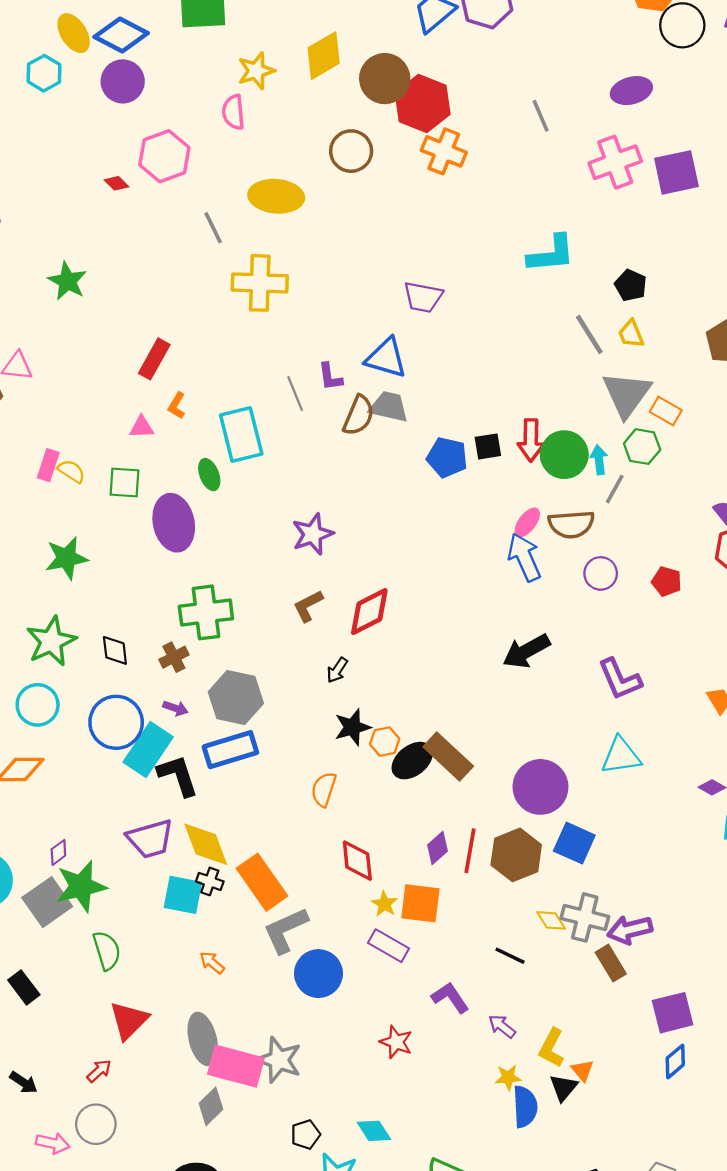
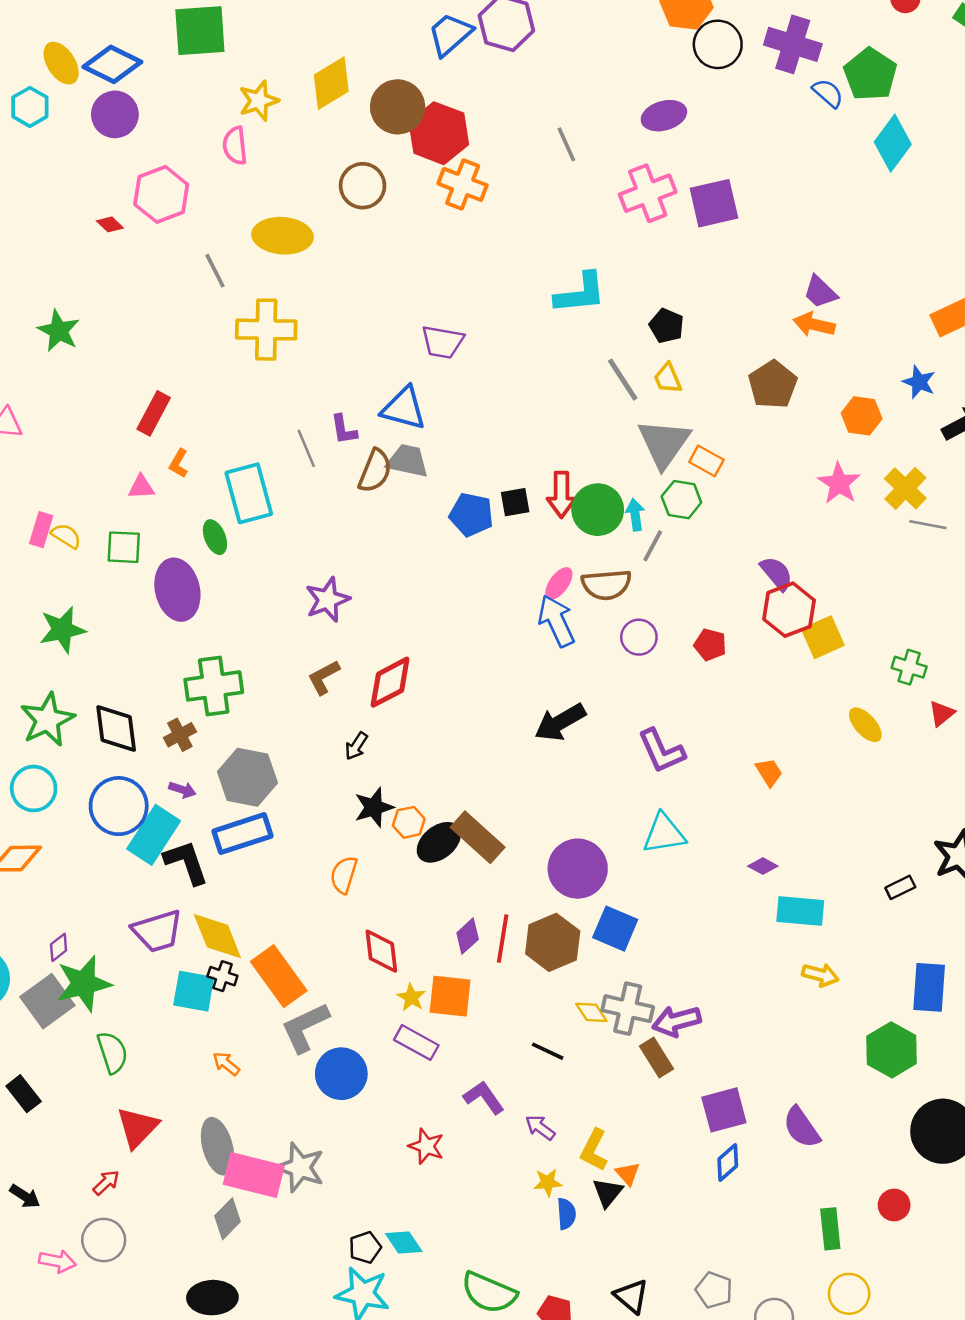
black diamond: (115, 650) -> (116, 728), size x1.5
blue semicircle: (525, 1107) -> (566, 1214), size x0.7
black pentagon: (306, 1134) -> (365, 1248), moved

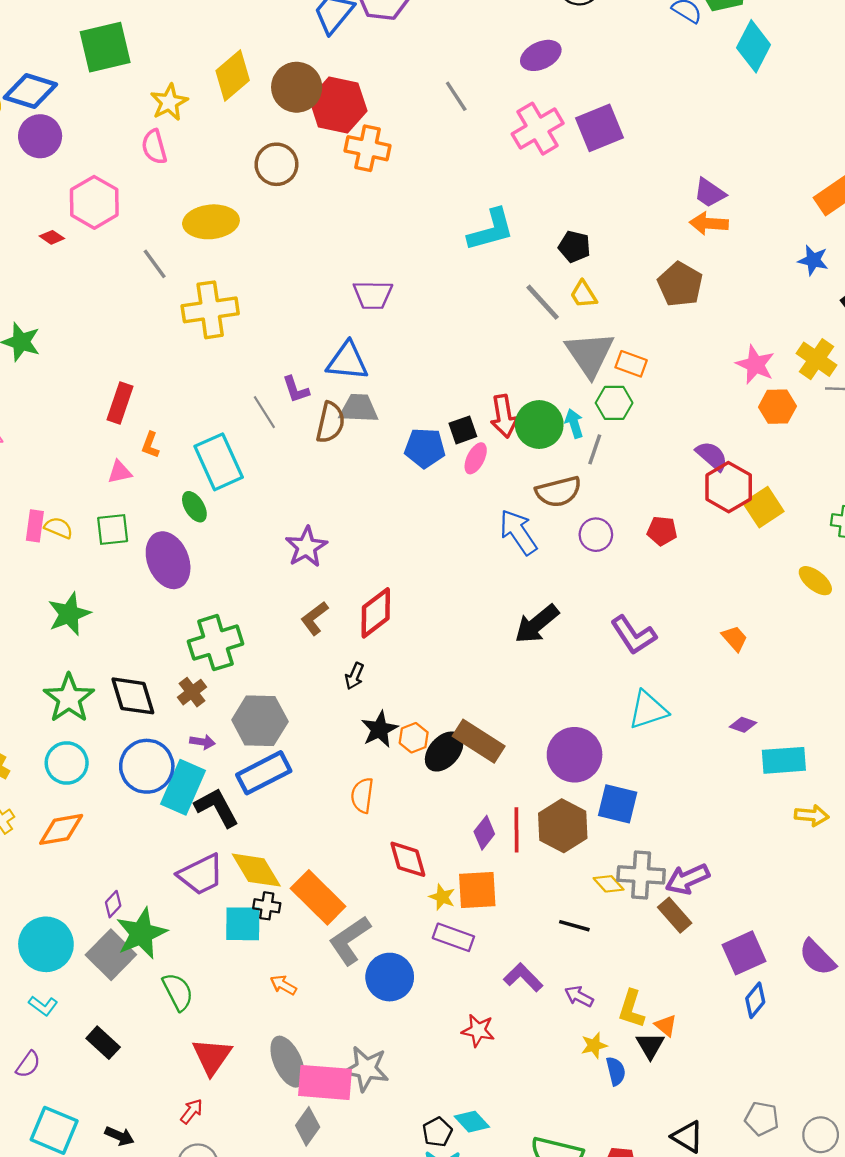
orange hexagon: (862, 416) -> (777, 407), moved
pink ellipse: (559, 583) -> (476, 458), moved

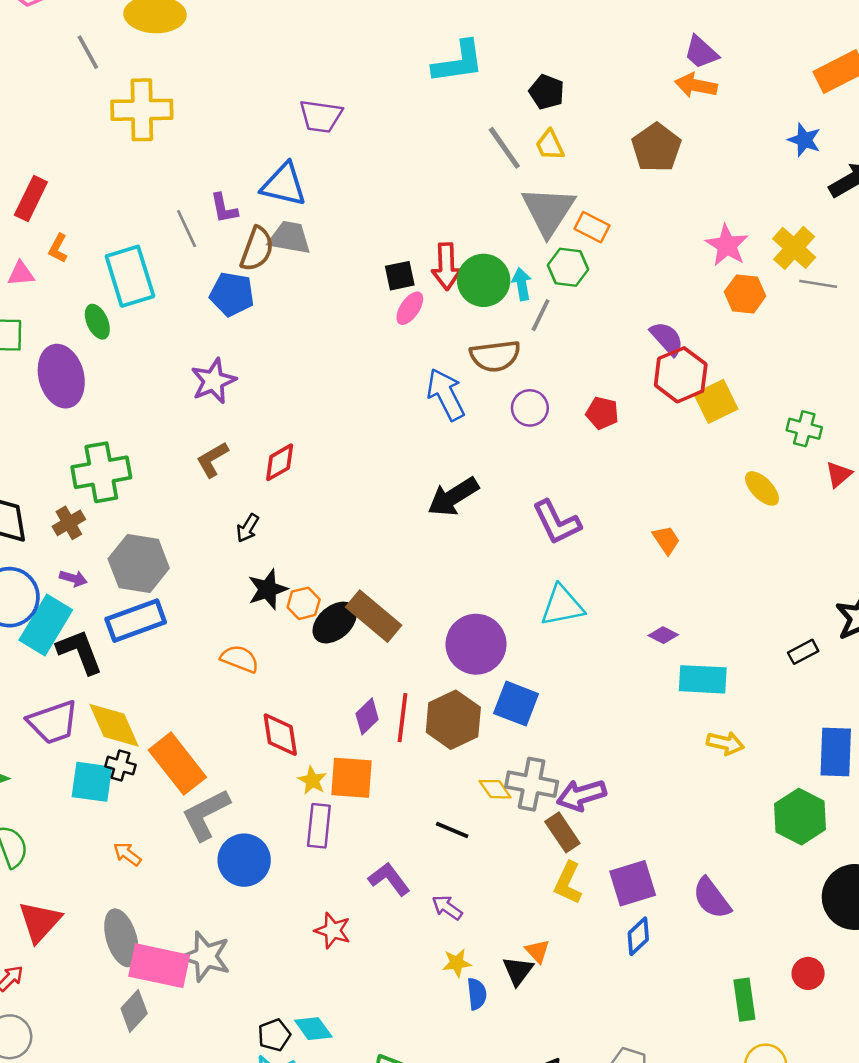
blue pentagon: (425, 448) -> (232, 294), moved
red diamond: (376, 613) -> (280, 462), size x0.7
orange semicircle: (362, 795) -> (240, 659), turned 96
purple rectangle: (453, 937) -> (319, 826), turned 69
yellow L-shape: (631, 1009) -> (568, 883), moved

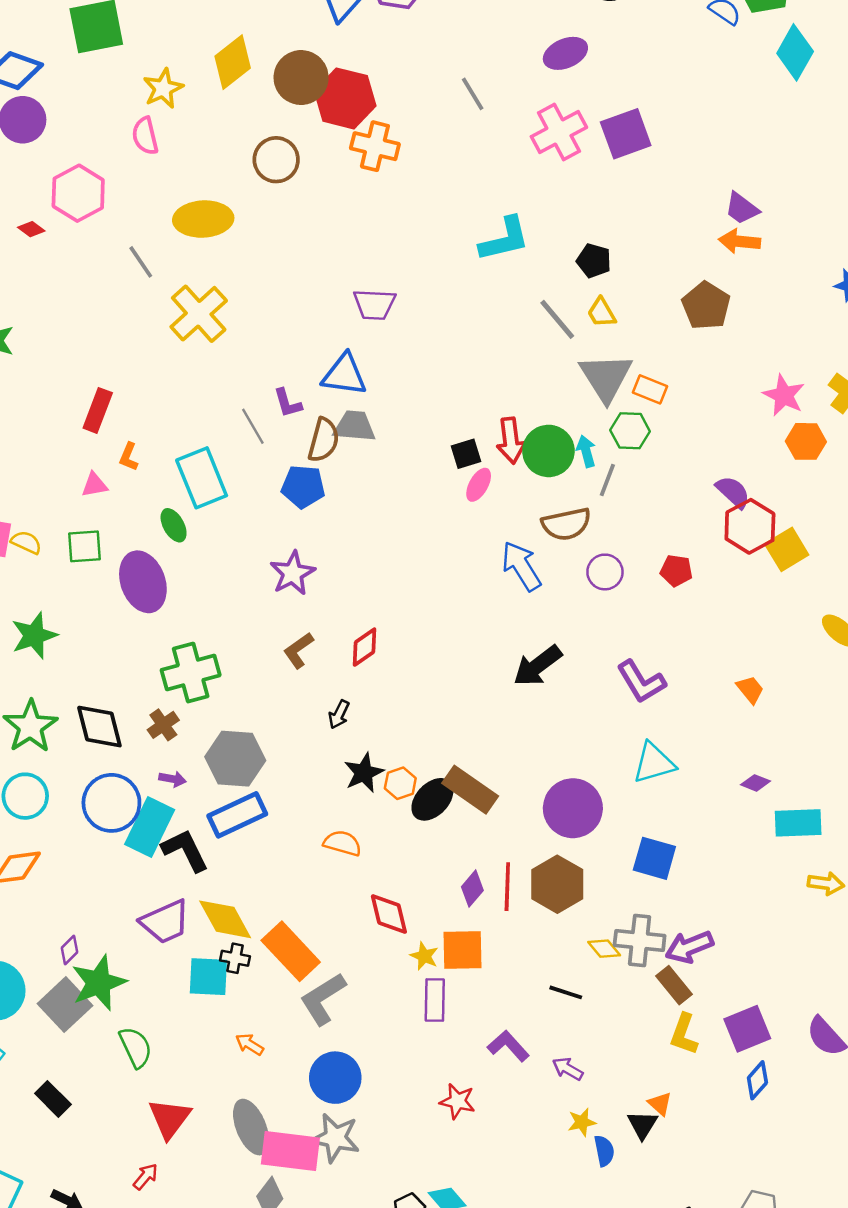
yellow cross: (142, 110) -> (199, 314), turned -36
blue square: (516, 704) -> (654, 858), moved
blue circle: (244, 860) -> (335, 1078), moved

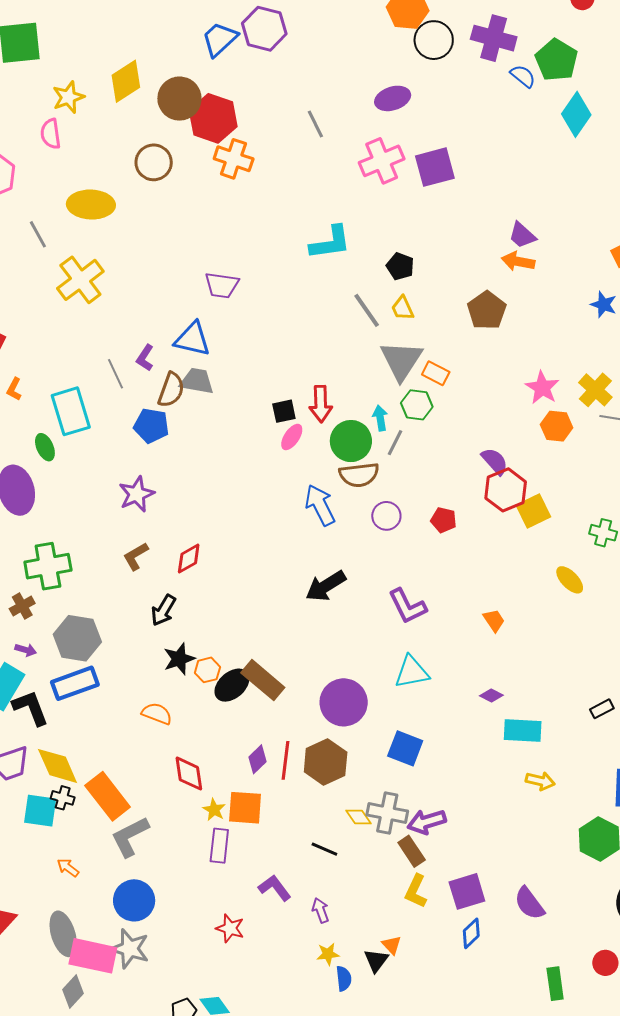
purple L-shape: (288, 403) -> (145, 358), turned 44
green circle: (548, 451) -> (351, 441), moved
black arrow: (339, 714) -> (163, 610), size x1.4
purple arrow: (568, 1069) -> (320, 910), turned 35

